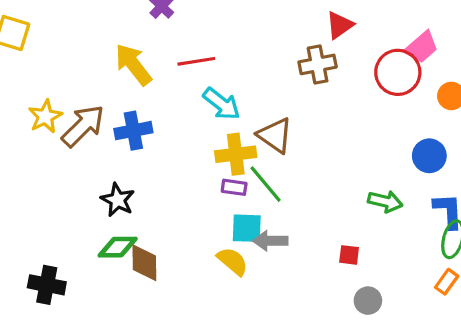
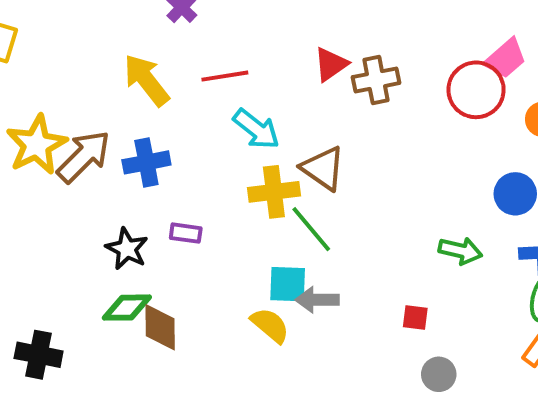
red triangle: (340, 25) -> (331, 64), moved
yellow star: (45, 116) -> (37, 145), size x1.4
purple rectangle: (234, 187) -> (186, 233), moved

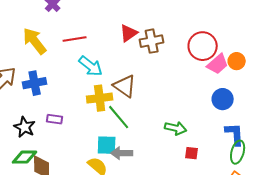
pink trapezoid: (505, 58) -> (218, 64), moved
green arrow: (460, 251) -> (176, 128), moved
red square: (415, 317) -> (192, 153), moved

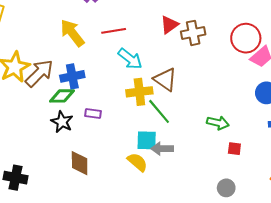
green diamond: (25, 157) -> (62, 96), moved

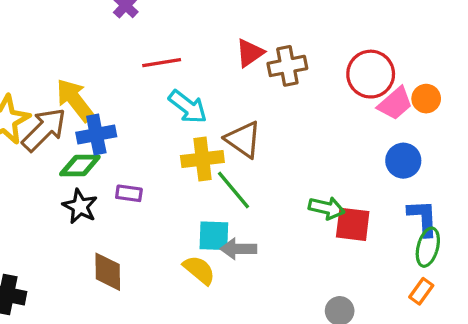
yellow arrow: (72, 33) -> (75, 100), moved
red square: (234, 149) -> (353, 224), moved, size x1.6

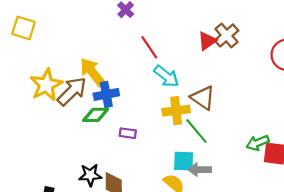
red line: (162, 63) -> (149, 47), turned 65
brown cross: (287, 66) -> (227, 35), moved, turned -30
black star: (80, 206) -> (90, 175), moved, turned -30
green arrow: (327, 208) -> (258, 143), turned 145

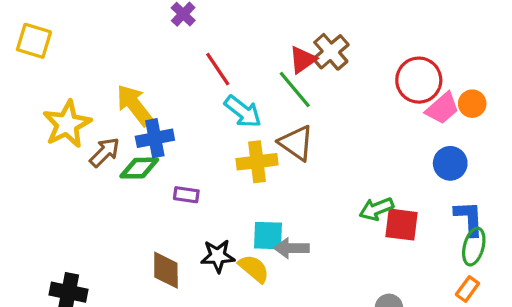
brown arrow: (72, 91) -> (105, 152), moved, size x0.7
green line: (196, 131) -> (295, 90), moved
black star: (90, 175) -> (218, 256), moved

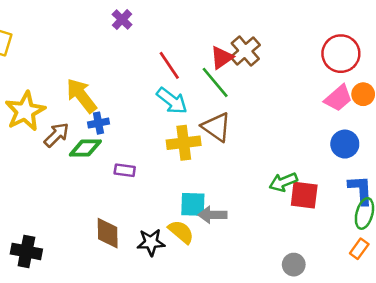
red line: (218, 69) -> (169, 65), moved
red circle: (419, 80) -> (341, 54), moved
blue cross: (155, 138) -> (98, 123), size x0.7
black star: (218, 256) -> (151, 242), moved

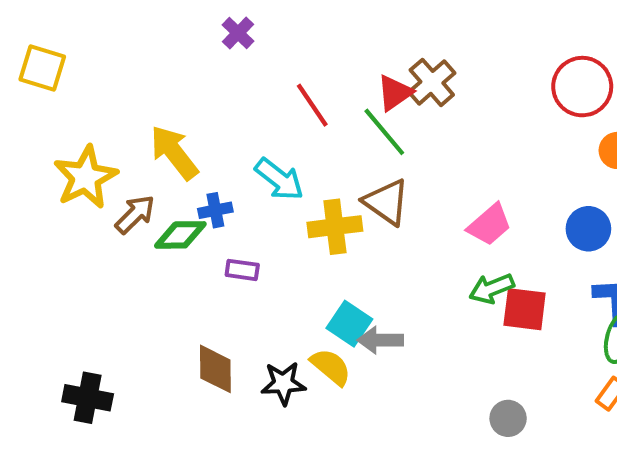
pink trapezoid: (338, 98) -> (489, 225), moved
cyan arrow: (172, 101) -> (279, 179), moved
blue cross: (98, 123) -> (215, 210), moved
cyan square: (193, 204) -> (349, 324), turned 32

